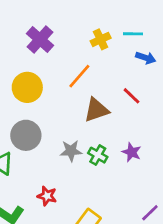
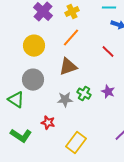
yellow cross: (101, 39) -> (72, 12), moved
brown triangle: (96, 110) -> (68, 67), moved
gray star: (71, 151) -> (65, 100), moved

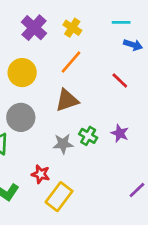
yellow cross: (72, 12) -> (72, 28), turned -32
yellow rectangle: (76, 143) -> (59, 197), moved

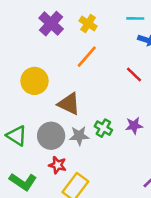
yellow circle: (22, 73) -> (34, 81), moved
brown triangle: (67, 100) -> (69, 104), moved, turned 45
gray circle: (21, 117) -> (51, 136), moved
purple star: (120, 133) -> (134, 126), turned -30

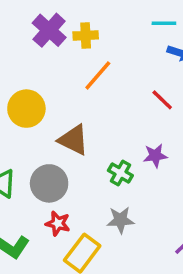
yellow cross: (88, 24) -> (86, 35), moved, turned -36
purple star: (134, 126) -> (155, 156), moved
gray star: (79, 136) -> (120, 220), moved

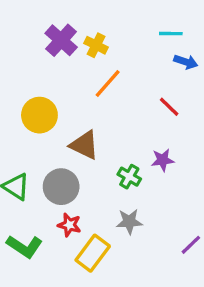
yellow cross: (86, 35) -> (96, 45), turned 30

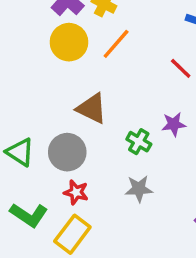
yellow circle: (39, 115) -> (69, 42), moved
yellow rectangle: (93, 253) -> (72, 234), moved

